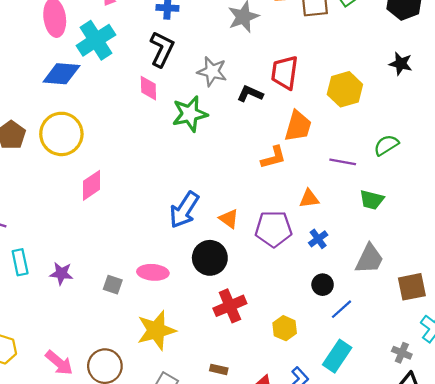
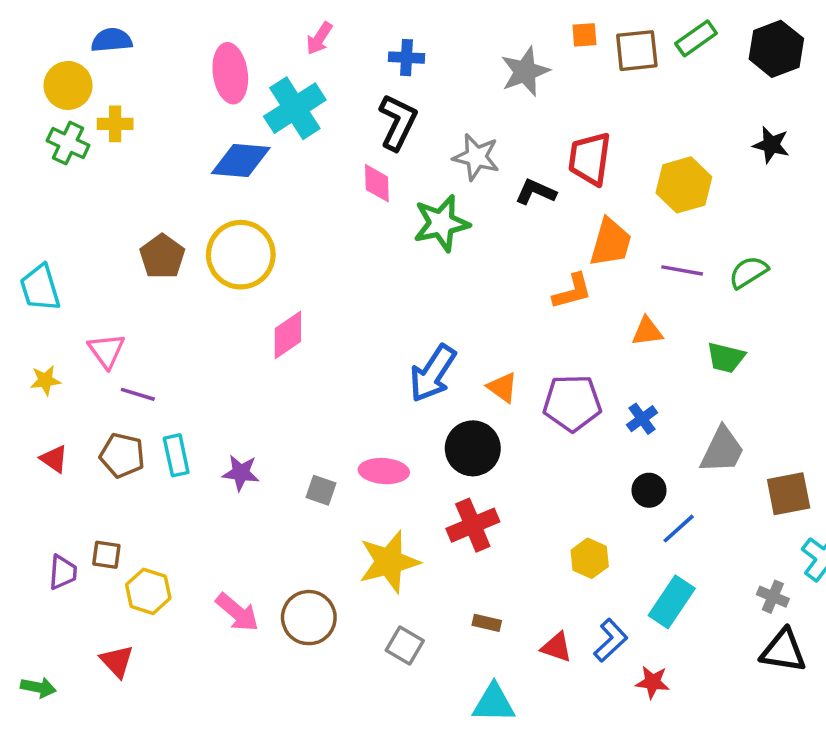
purple line: (343, 162) -> (682, 270), moved
orange triangle: (309, 199) -> (647, 331), moved
red cross: (230, 306) -> (473, 525), moved

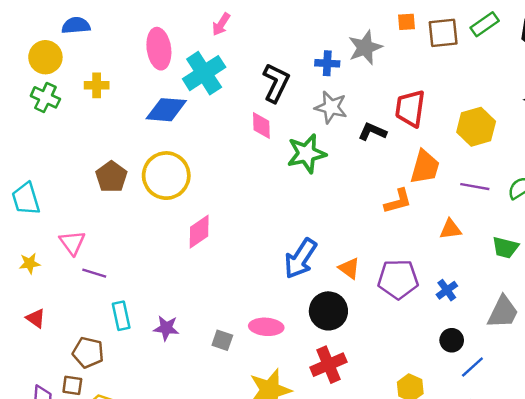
blue cross: (406, 58) -> (327, 63), moved
yellow cross: (115, 124) -> (97, 85), moved
brown pentagon: (122, 455) -> (88, 352), moved

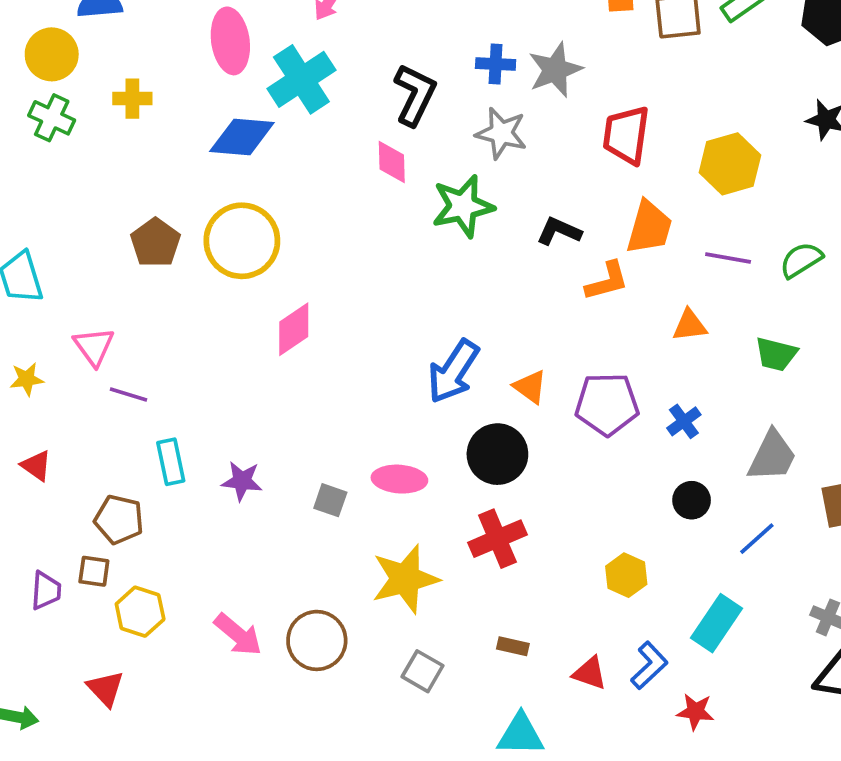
gray star: (365, 47) -> (555, 70), moved
black L-shape: (372, 132) -> (559, 231), moved
blue line: (472, 367) -> (757, 539), moved

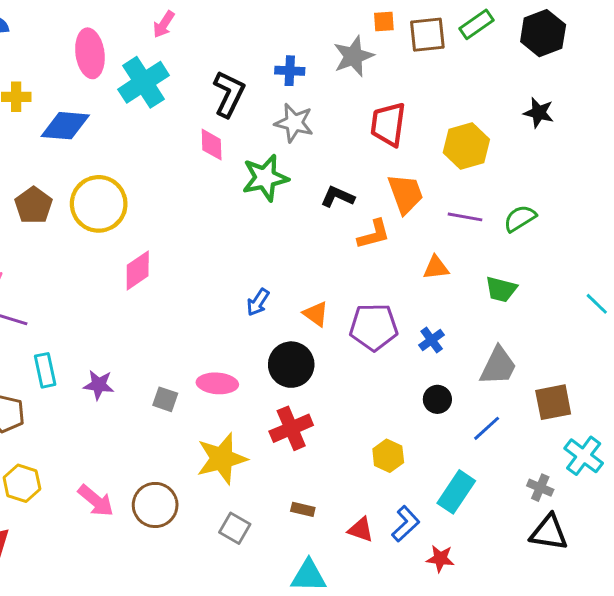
gray star: (555, 70) -> (353, 56), moved
blue diamond: (242, 137) -> (65, 126), moved
orange trapezoid: (649, 227) -> (406, 194), turned -36
blue arrow: (453, 371) -> (258, 302), size x0.6

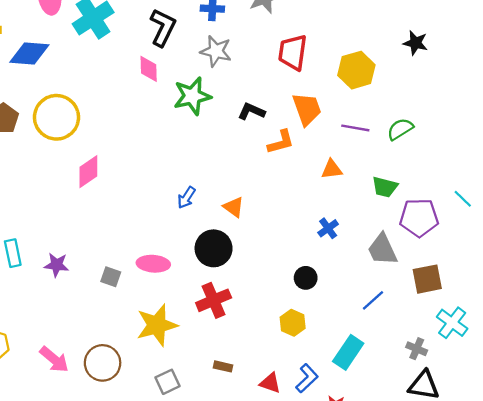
purple pentagon: (374, 327) -> (419, 218), moved
gray trapezoid: (498, 366) -> (382, 250), turned 129
black circle: (437, 399) -> (306, 278), moved
gray square: (235, 528) -> (167, 382), turned 35

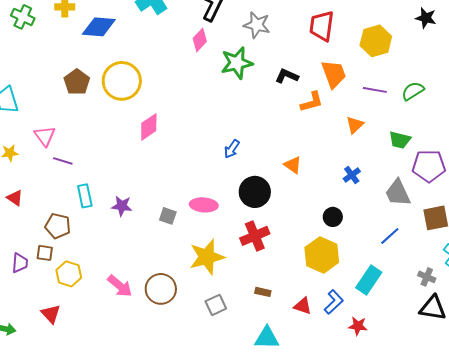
pink diamond: (149, 69) -> (200, 40), turned 45
orange triangle: (332, 169) -> (355, 125), turned -36
orange triangle: (234, 207) -> (293, 165), moved
yellow hexagon: (293, 323) -> (322, 255), size x1.6

